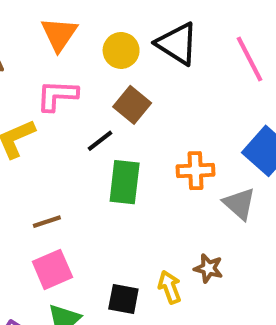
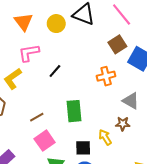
brown square: (132, 105) -> (117, 44), moved, turned 30
green rectangle: (125, 182) -> (74, 111), moved
gray triangle: (239, 204) -> (131, 101), moved

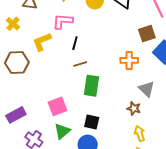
black line: (55, 71) -> (75, 43), moved, turned -40
brown line: (37, 117) -> (80, 64), moved
yellow arrow: (105, 137) -> (140, 133), moved

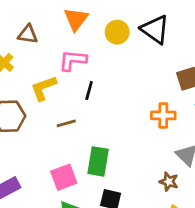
brown line: (80, 64) -> (66, 123), moved
green rectangle: (91, 86) -> (98, 161), moved

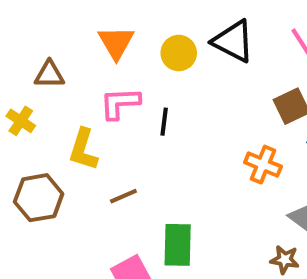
yellow L-shape: (44, 88) -> (83, 149), turned -44
black line: (89, 91) -> (164, 122), moved
orange cross: (163, 115) -> (263, 165), turned 30

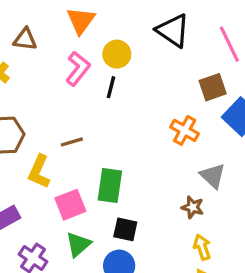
yellow circle: (179, 53) -> (117, 54), moved
pink L-shape: (120, 103) -> (78, 69), turned 124
yellow L-shape: (83, 149) -> (39, 172), moved

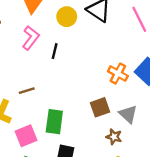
yellow circle: (117, 54) -> (67, 17), moved
brown square: (213, 87) -> (100, 107), moved
orange cross: (185, 130) -> (118, 74), moved

